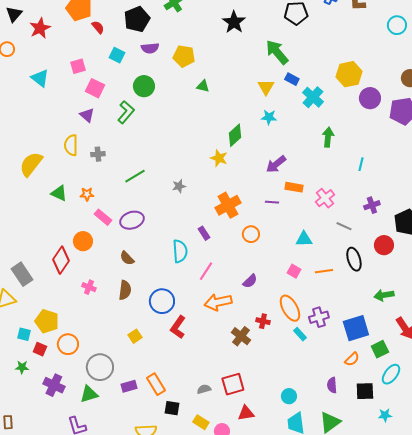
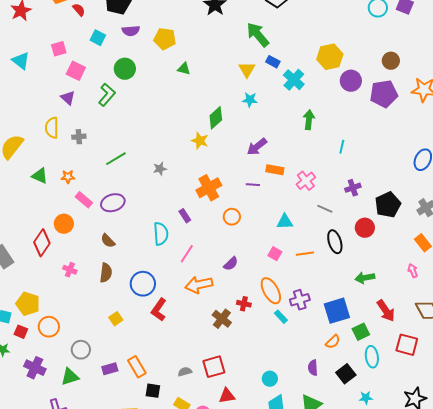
gray circle: (100, 367) -> (81, 350), size x0.7
cyan ellipse: (391, 374) -> (372, 357), turned -45
black square: (365, 391) -> (346, 374), turned -36

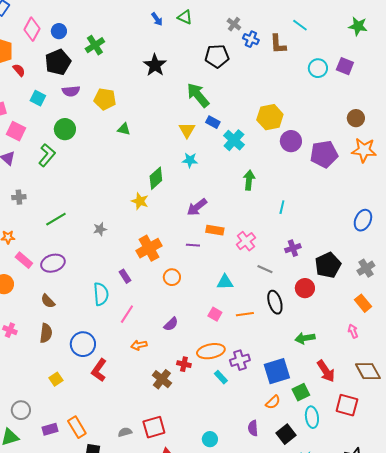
brown circle: (391, 61) -> (356, 118), moved
orange arrow: (199, 285) -> (139, 345), size x0.6
orange ellipse: (271, 291) -> (211, 351), turned -72

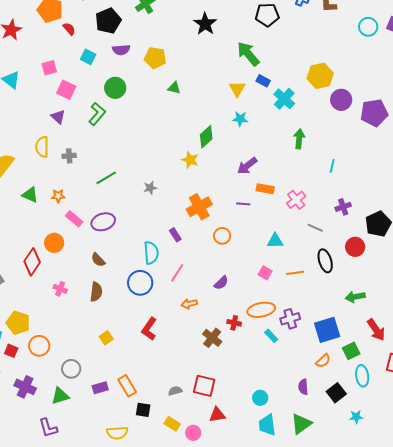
blue circle: (83, 344) -> (140, 283), moved
red square: (154, 427) -> (204, 386), turned 30

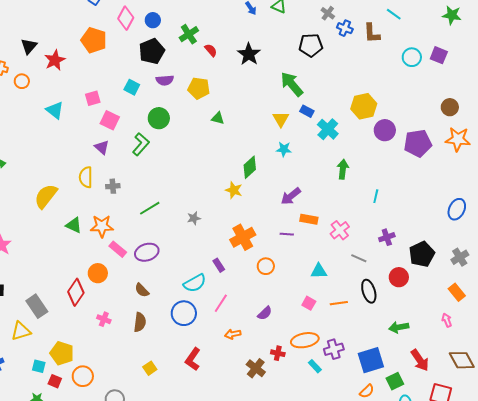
red semicircle: (69, 29) -> (211, 50), moved
orange star: (58, 196) -> (102, 226), size x1.6
cyan semicircle: (151, 253) -> (195, 283), turned 65

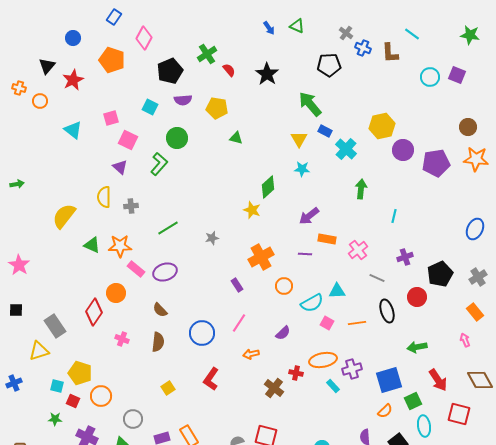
blue circle: (153, 20) -> (73, 38), moved
cyan semicircle: (195, 283) -> (312, 303), moved

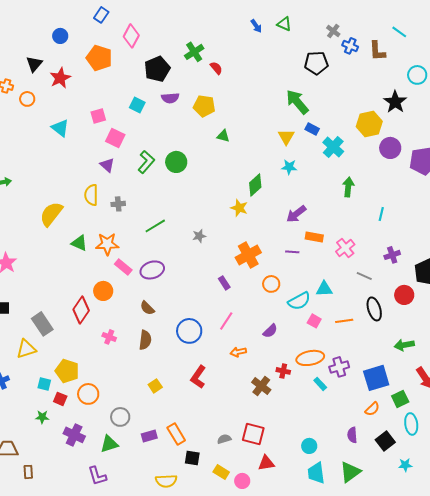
black star: (267, 74) -> (395, 102), moved
green circle: (177, 138) -> (176, 162), moved

